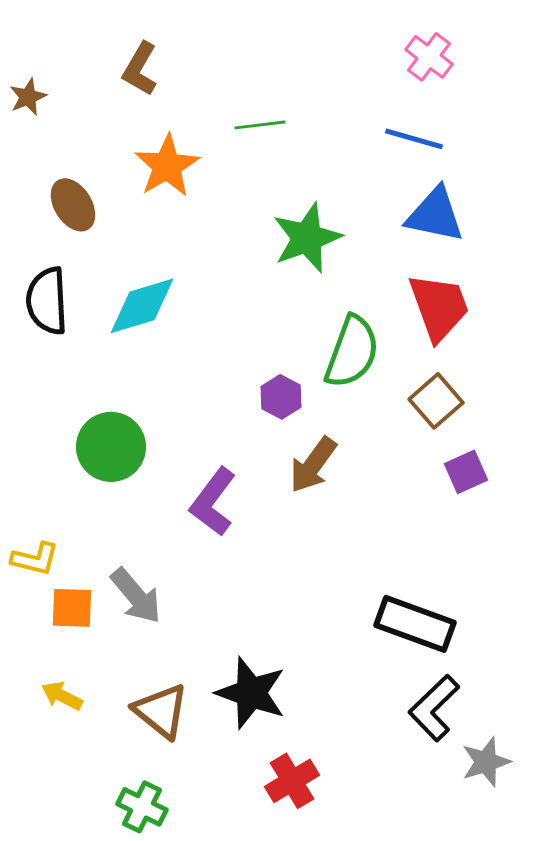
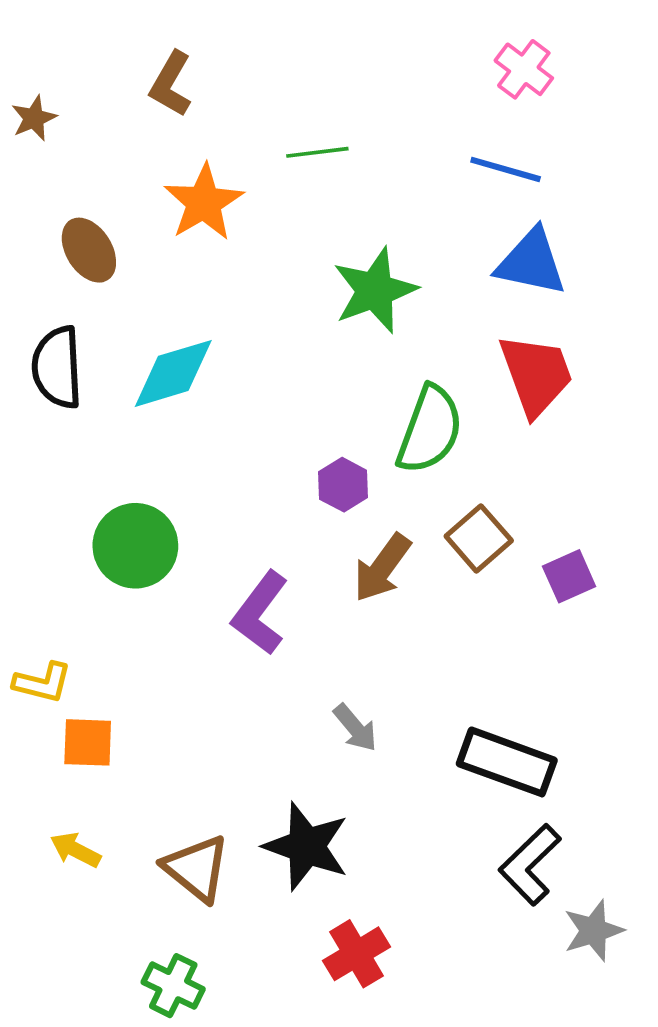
brown square: (436, 401) -> (479, 538), moved
gray arrow: (136, 596) -> (355, 728), moved, size x0.7

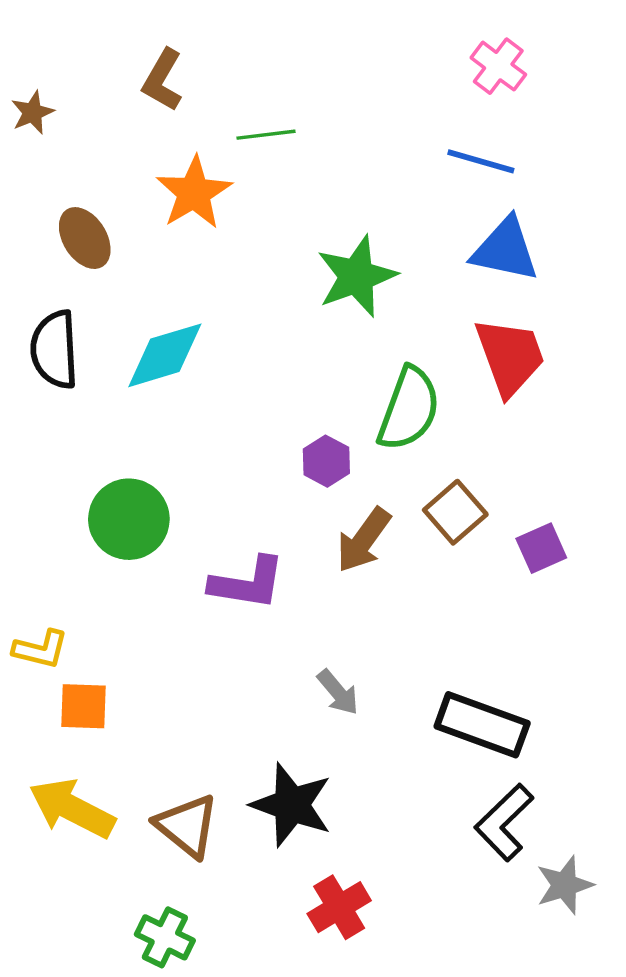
green line: (317, 152) -> (266, 135), moved
purple L-shape: (260, 613) -> (247, 583), turned -118
yellow arrow: (75, 850) -> (72, 808), size x1.8

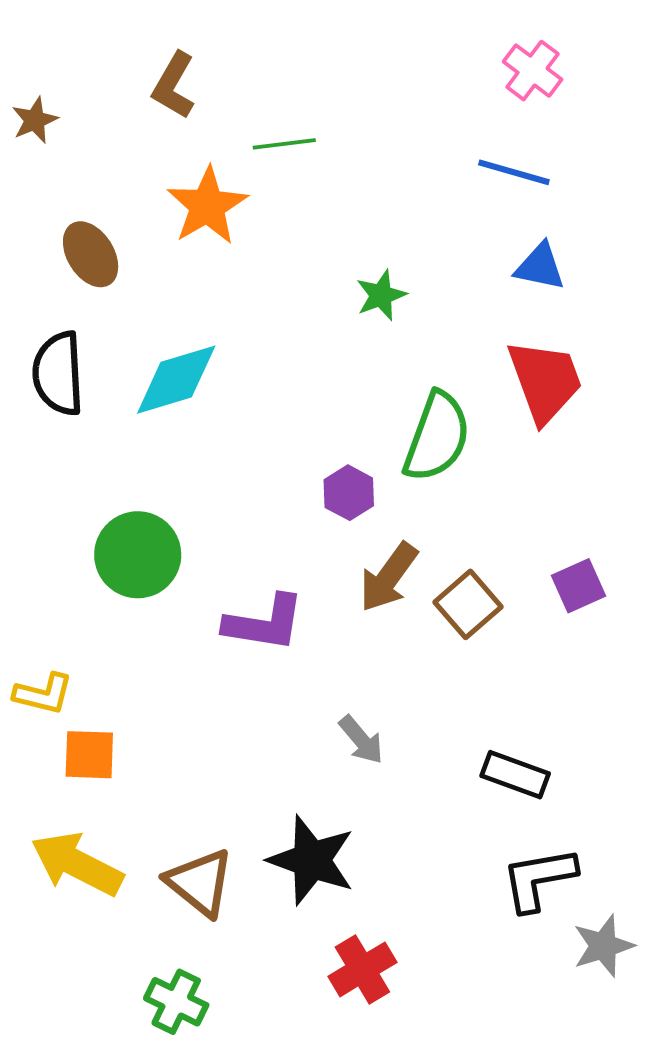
blue triangle: (505, 250) -> (540, 267), size x0.7
green star: (357, 276) -> (381, 295), size x0.6
brown square: (455, 512) -> (468, 604), moved
black rectangle: (482, 725) -> (515, 775), size x0.7
black L-shape: (504, 822) -> (539, 879), turned 34

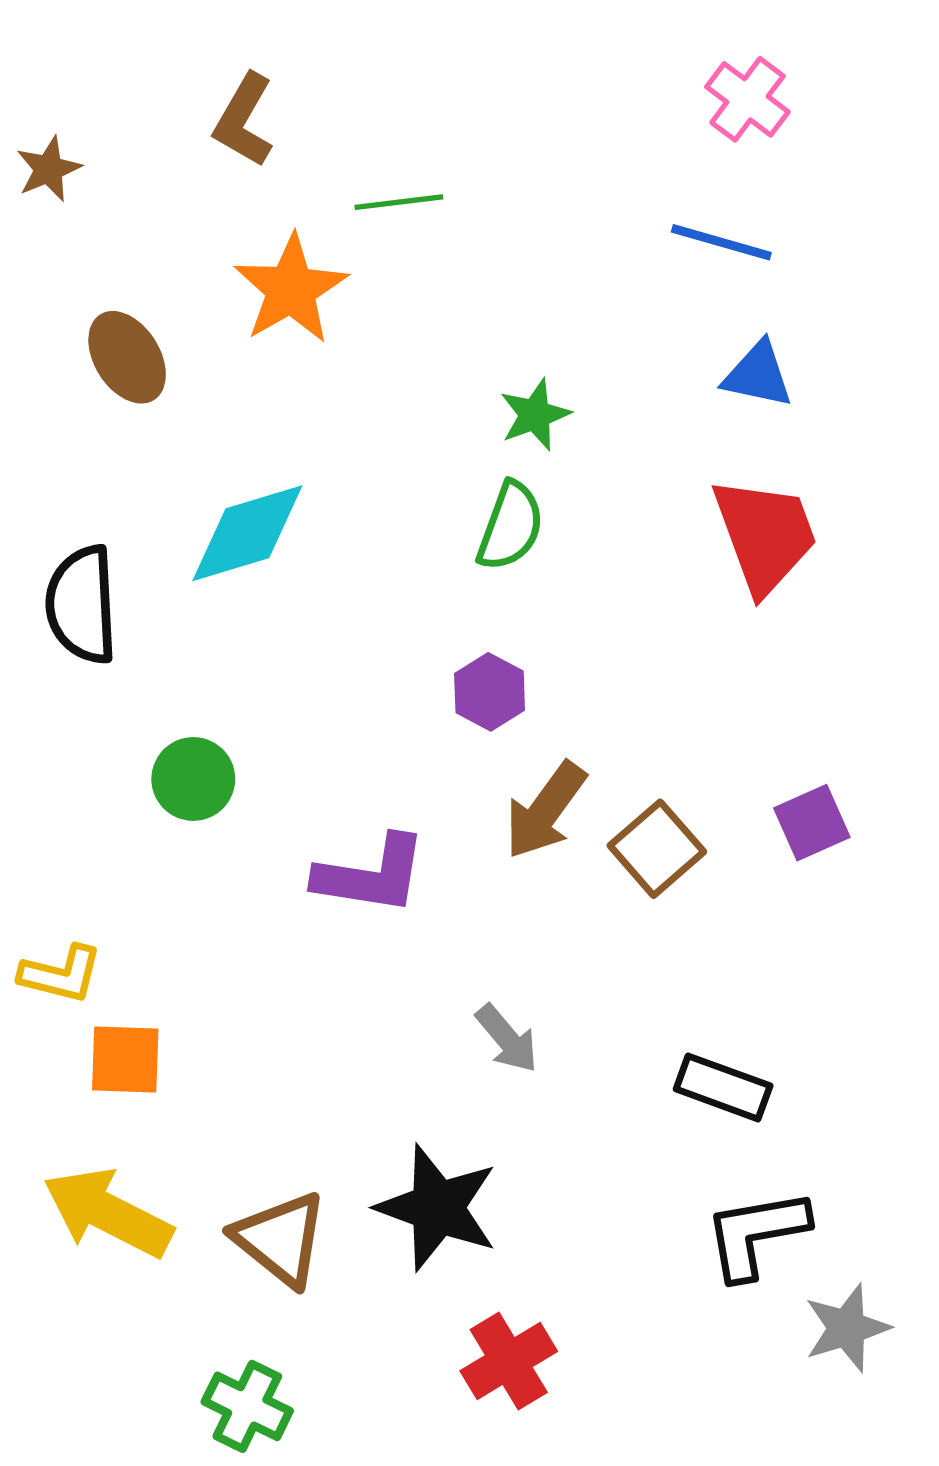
black semicircle: (58, 373) -> (82, 605), moved
green semicircle: (437, 437) -> (510, 526), moved, size x0.7
green circle: (138, 555) -> (193, 779), size x0.7

